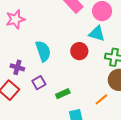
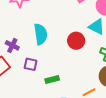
purple square: (39, 83) -> (31, 64), turned 32

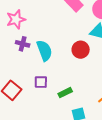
purple cross: (12, 45) -> (23, 44), moved

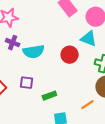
cyan semicircle: (44, 51) -> (34, 52), turned 95

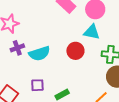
purple cross: (13, 43) -> (17, 48), turned -32

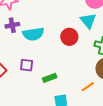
cyan triangle: (92, 32) -> (88, 21), turned 30

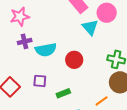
cyan triangle: (88, 21) -> (90, 27), moved
red circle: (69, 37) -> (74, 60), moved

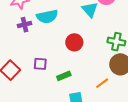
cyan semicircle: (46, 50) -> (47, 17), moved

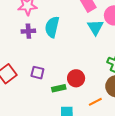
cyan semicircle: (47, 17) -> (52, 27), turned 105
red circle: (74, 42) -> (76, 78), moved

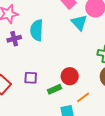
orange line: (95, 102) -> (83, 97), moved

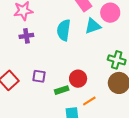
cyan triangle: (79, 22) -> (93, 26), turned 48
cyan semicircle: (37, 30) -> (64, 30), moved

